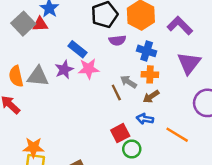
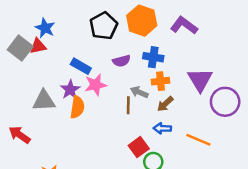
purple semicircle: (117, 40) -> (121, 61), moved
purple triangle: (189, 63) -> (200, 80), moved
orange semicircle: (16, 76) -> (77, 107), moved, turned -150
brown line: (116, 93) -> (128, 105), turned 35

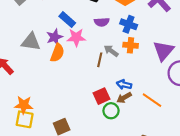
brown arrow: (165, 104) -> (124, 98), moved

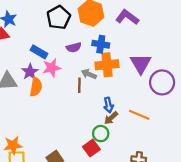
orange cross: (131, 45) -> (107, 65), size x1.5
blue arrow: (124, 85) -> (108, 105), turned -104
red square: (101, 96) -> (91, 148), moved

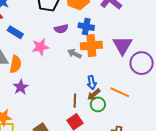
blue rectangle: (39, 52) -> (15, 32), moved
purple star: (30, 72) -> (21, 87), moved
brown line: (79, 85) -> (75, 101), moved
orange semicircle: (36, 87) -> (16, 64), moved
green circle: (101, 134) -> (98, 104), moved

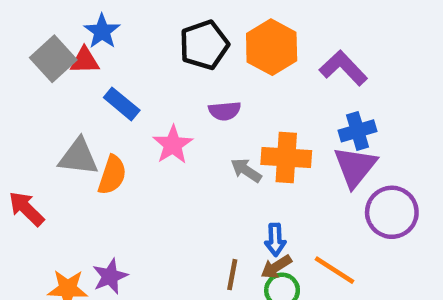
blue cross: (86, 27) -> (358, 131), moved, turned -35
pink star: (40, 47) -> (173, 145), turned -30
purple star: (21, 87) -> (110, 276), moved

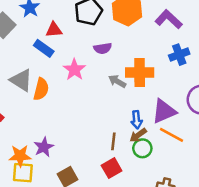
red triangle: (85, 61) -> (54, 30), moved
gray triangle: (78, 157) -> (21, 80), turned 30
purple triangle: (355, 167) -> (164, 111), moved, turned 32

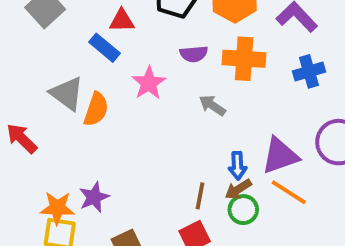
orange cross: (140, 73) -> (244, 59), moved

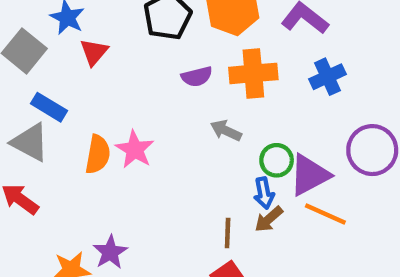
red triangle: (122, 21) -> (94, 52), moved, turned -40
blue rectangle: (104, 48) -> (49, 107), moved
pink star: (149, 83) -> (135, 149), moved
gray triangle: (67, 94) -> (30, 142), moved
green circle: (243, 210) -> (277, 160), moved

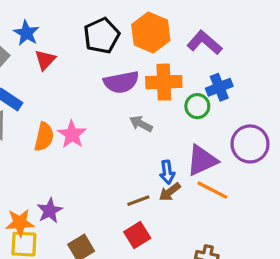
purple semicircle: (197, 77) -> (121, 82), size x1.5
green circle: (277, 160) -> (197, 106), moved
brown line: (228, 233) -> (138, 201), turned 65

